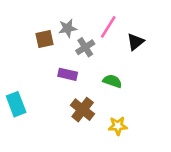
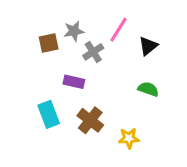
green semicircle: (112, 81) -> (148, 89), moved
cyan rectangle: (16, 104) -> (49, 114), moved

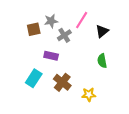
green semicircle: (148, 89) -> (102, 61), turned -120
cyan rectangle: (49, 114) -> (34, 78), turned 54

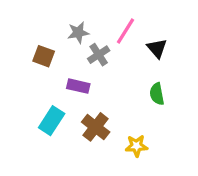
brown square: (34, 29) -> (44, 56), moved, turned 32
black triangle: (102, 31) -> (157, 48), turned -32

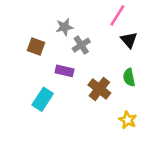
pink line: (125, 31) -> (117, 15), moved
brown cross: (96, 127) -> (99, 89), moved
yellow star: (136, 146) -> (128, 120), moved, turned 30

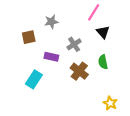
gray cross: (81, 45) -> (74, 44), moved
brown square: (36, 46) -> (29, 37), turned -32
yellow star: (128, 120) -> (110, 103), moved

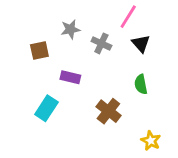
gray cross: (74, 44) -> (101, 43), moved, turned -32
brown cross: (79, 71) -> (108, 111), moved

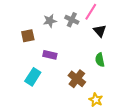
gray cross: (101, 43) -> (72, 20), moved
yellow star: (151, 141) -> (96, 100), moved

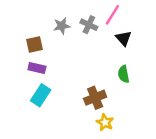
purple rectangle: (50, 55) -> (37, 68), moved
brown cross: (77, 79) -> (95, 98), turned 30
yellow star: (96, 100) -> (105, 122), moved

